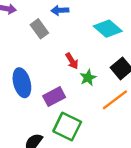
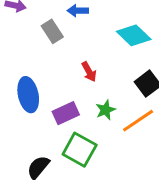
green star: (88, 78) -> (106, 110), moved

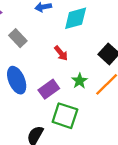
gray rectangle: (52, 31) -> (18, 38), moved
cyan diamond: (134, 35) -> (76, 18), moved, turned -48

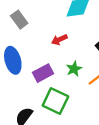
red arrow: (61, 53) -> (59, 40), turned 98

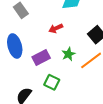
green square: (55, 101) -> (52, 82), size x0.7

